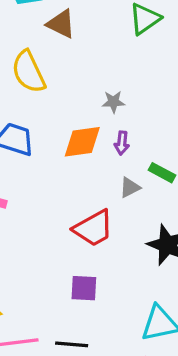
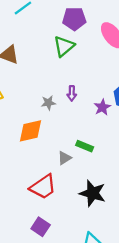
purple arrow: (122, 143) -> (72, 93), moved
purple square: (84, 288) -> (41, 227), turned 36

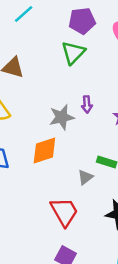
gray star: (48, 103) -> (62, 117), size x1.5
red trapezoid: (43, 187) -> (64, 212), turned -80

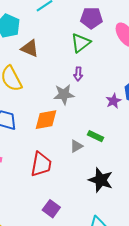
purple arrow: (87, 104) -> (78, 74), moved
red trapezoid: (64, 212) -> (41, 164), moved, turned 32

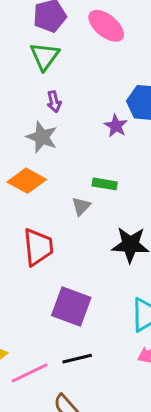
gray star: (64, 94) -> (42, 137), turned -30
orange diamond: (46, 120) -> (27, 181), turned 55
purple square: (51, 209) -> (71, 307), size x1.5

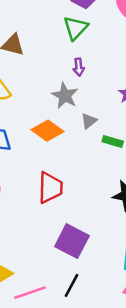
gray triangle: (81, 206) -> (89, 121), moved
black line: (77, 359) -> (72, 285), turned -55

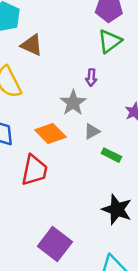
green triangle: (75, 28) -> (110, 41), moved
red trapezoid: (50, 188) -> (34, 170), moved

